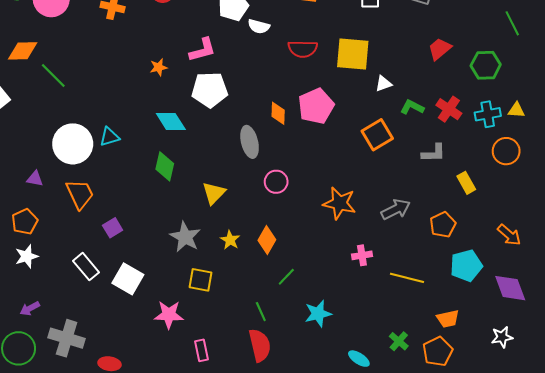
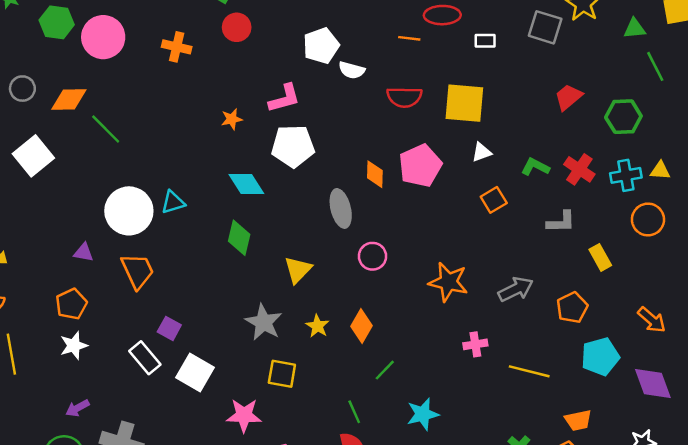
white triangle: (383, 84) -> (481, 152), moved
orange square: (377, 135) -> (494, 200), size x0.7
purple square: (113, 228) -> (169, 328), moved, turned -30

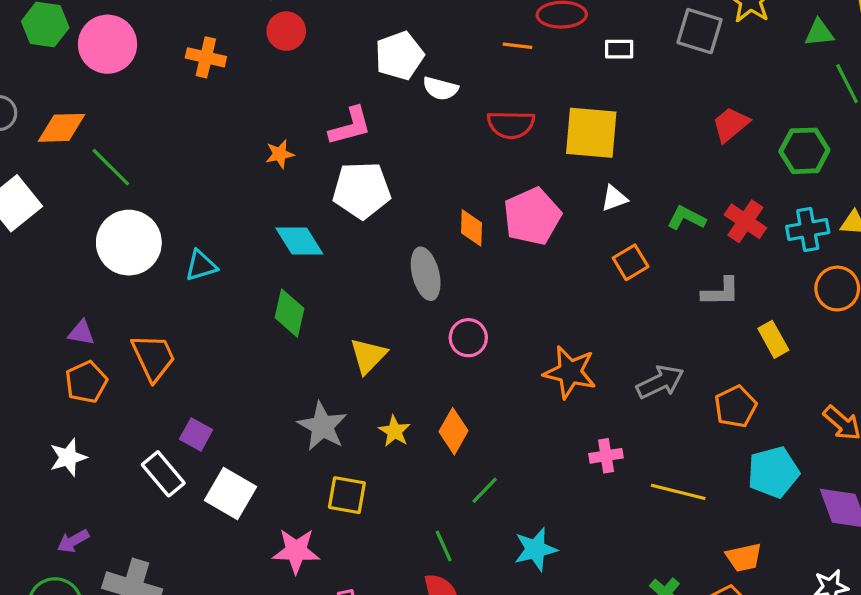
white circle: (129, 211) -> (129, 243), moved
orange pentagon: (71, 304) -> (86, 382), moved

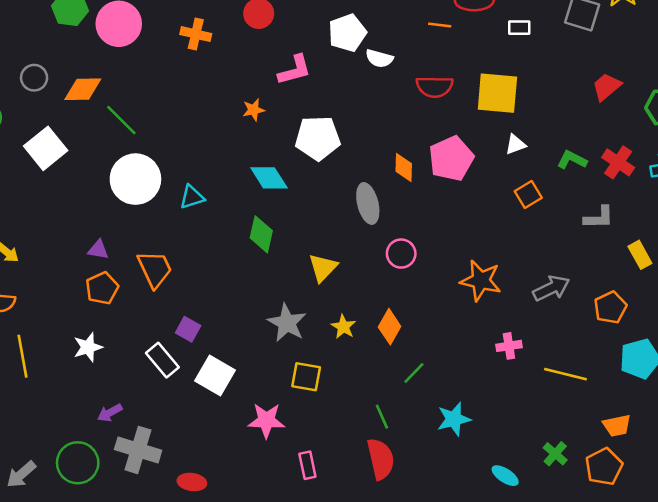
pink L-shape: (350, 126) -> (295, 70), moved
purple arrow: (73, 541) -> (110, 413), moved

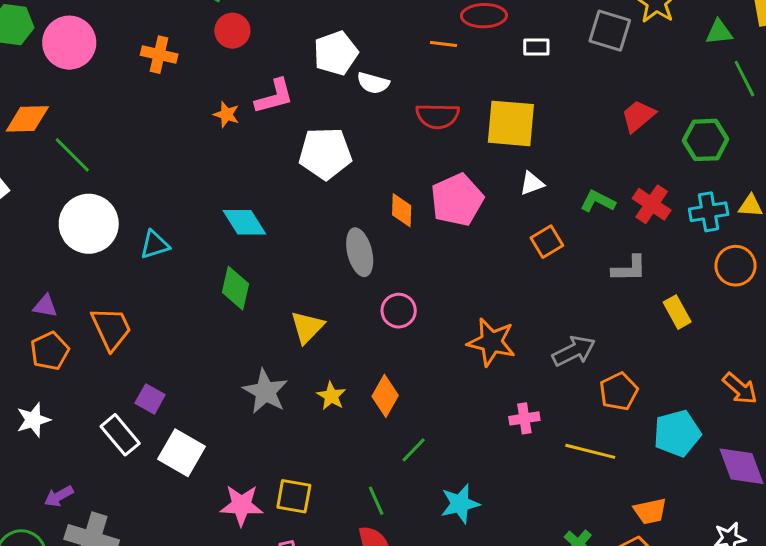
orange star: (254, 110) -> (226, 114), moved, turned 30
white pentagon: (318, 138) -> (325, 153), moved
orange pentagon: (610, 307) -> (619, 391), moved
yellow square: (306, 377) -> (294, 496), moved

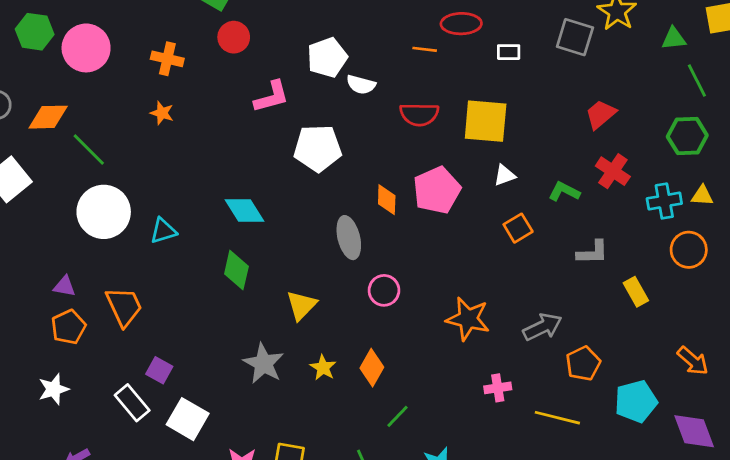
orange star: (226, 114) -> (162, 113), moved
green hexagon: (706, 140) -> (687, 136), moved
red cross: (652, 204) -> (613, 171), moved

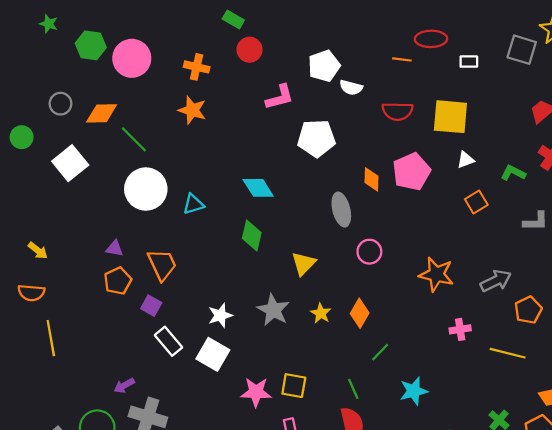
orange star: (162, 113) -> (192, 110), size x1.5
purple square: (159, 370) -> (151, 306), moved
white star: (54, 389) -> (220, 315), moved

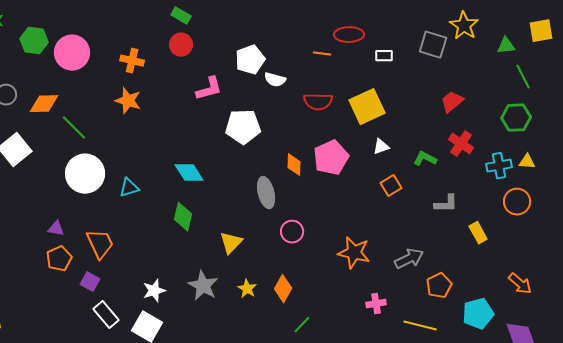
green rectangle: (233, 19) -> (181, 16), moved
yellow square: (450, 117) -> (367, 107), turned -30

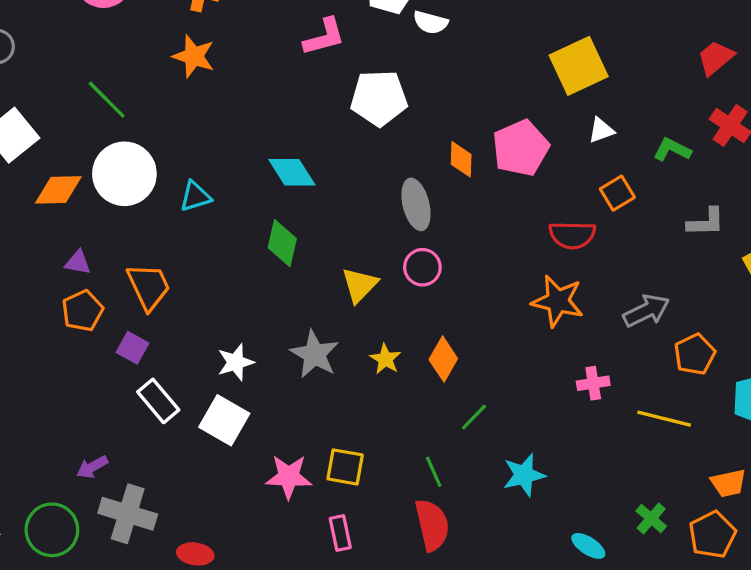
red semicircle: (318, 102) -> (572, 235), moved
orange diamond: (44, 104) -> (58, 190), moved
pink circle: (292, 232) -> (422, 267), moved

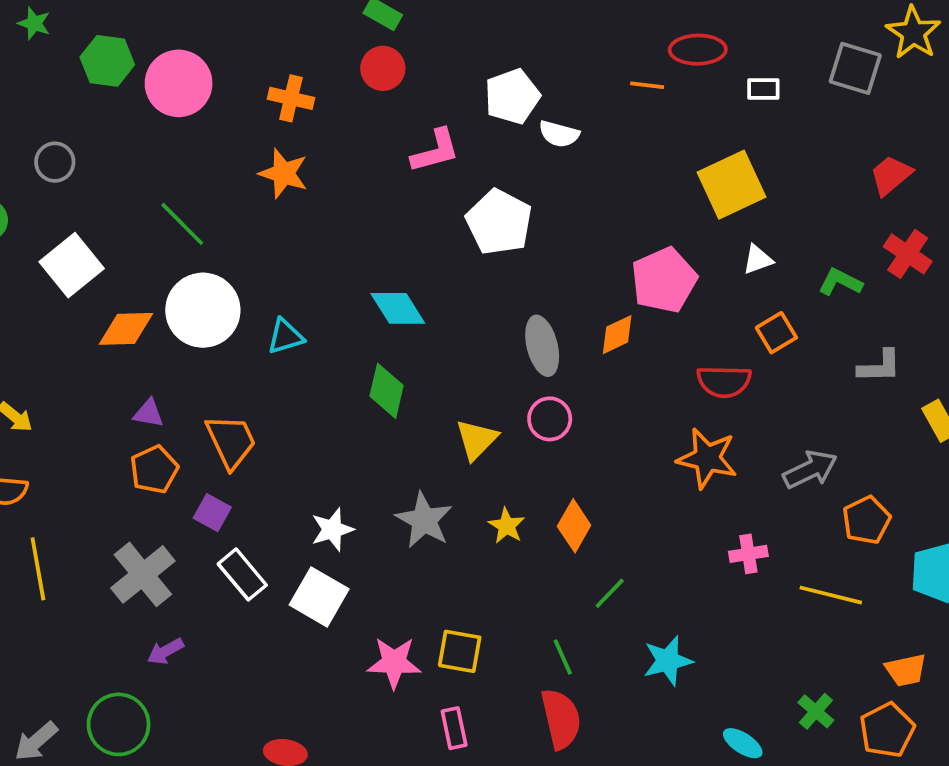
white pentagon: (379, 98) -> (499, 222), turned 30
orange diamond: (461, 159) -> (617, 335), moved, turned 63
gray cross: (128, 514) -> (143, 574), moved, turned 34

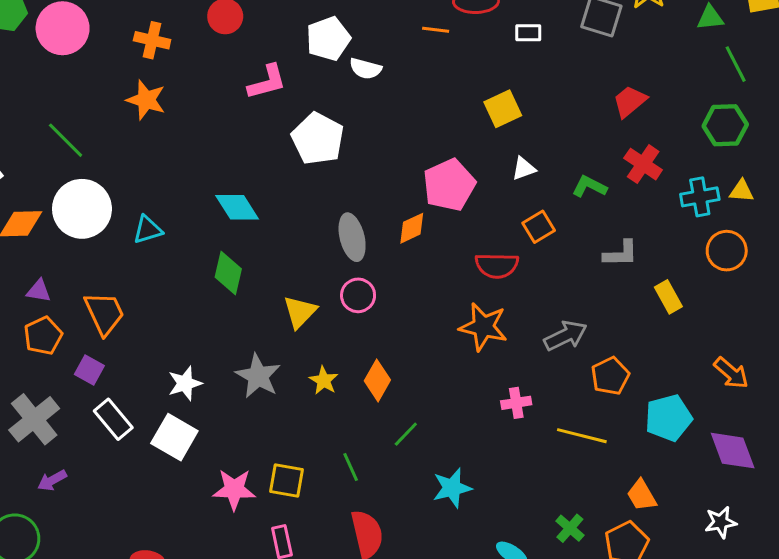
yellow square: (731, 185) -> (503, 109), size x0.7
green line: (563, 657) -> (351, 467), moved
orange trapezoid: (906, 670) -> (642, 495), turned 72

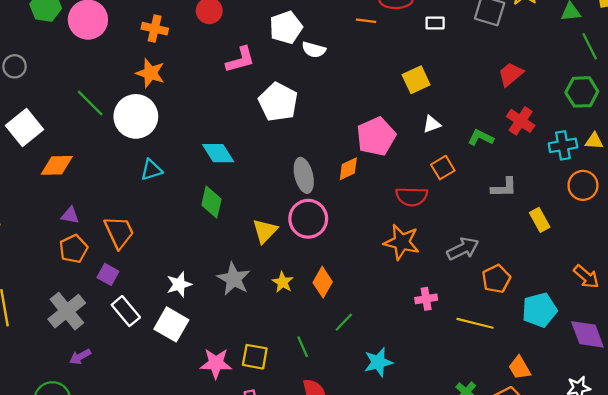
white circle: (82, 209) -> (136, 116), moved
pink circle: (358, 295) -> (308, 219), size x1.5

